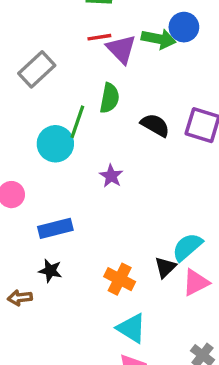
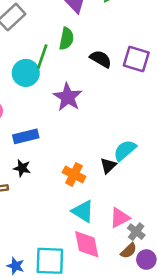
purple star: (111, 176) -> (68, 97), size x1.6
pink triangle: (196, 282) -> (120, 218), moved

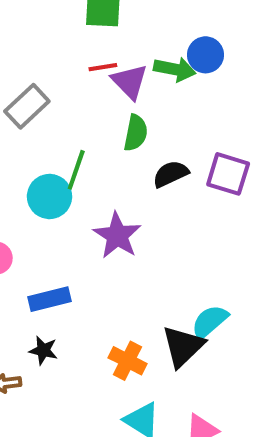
green semicircle: (66, 39) -> (136, 133), moved
black semicircle: (101, 59) -> (171, 174), turned -55
black triangle: (108, 166) -> (183, 346), size x1.6

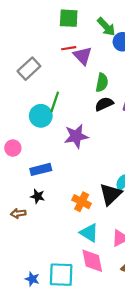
green arrow: (175, 69) -> (106, 27), moved, turned 36
green semicircle: (136, 133) -> (102, 83), moved
purple star: (117, 235) -> (76, 136), turned 30

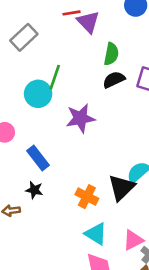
blue rectangle: (41, 169) -> (38, 158), turned 66

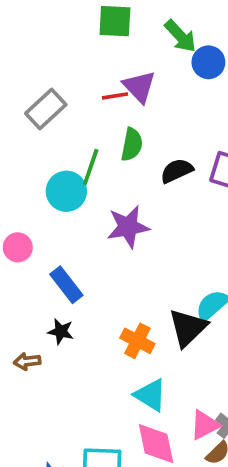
red line: (71, 13) -> (115, 96), moved
green semicircle: (111, 54) -> (132, 145), moved
pink triangle: (133, 240) -> (205, 425), moved

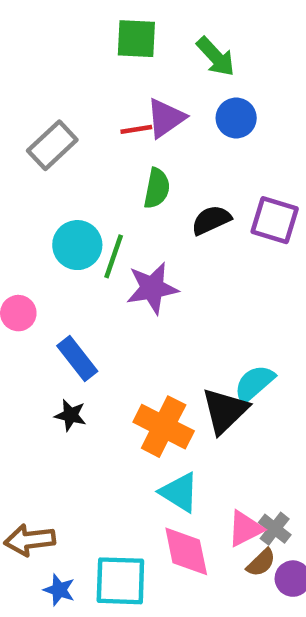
blue circle: (208, 62) -> (236, 118), moved
purple triangle: (139, 87) -> (166, 118), turned 39
green line: (91, 167) -> (114, 256), moved
orange cross: (137, 341) -> (164, 427), size x1.4
brown arrow: (27, 361) -> (30, 540), moved, size x1.5

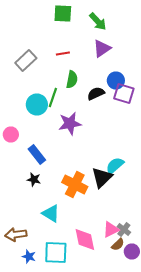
purple triangle: (166, 118) -> (102, 48), moved
blue circle: (236, 118) -> (116, 80), moved
green line: (114, 256) -> (53, 98), moved
cyan triangle: (179, 492) -> (51, 214), moved

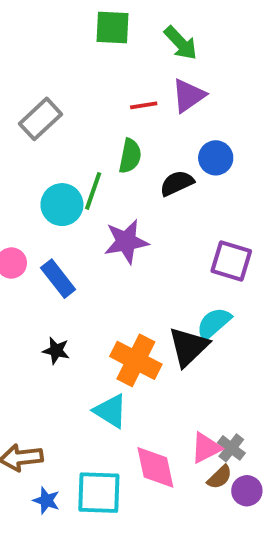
red line: (63, 54) -> (144, 105), moved
purple square: (124, 94) -> (231, 261), moved
blue rectangle: (37, 154) -> (58, 279), moved
cyan triangle: (51, 214) -> (111, 411), moved

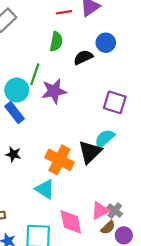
green line: (93, 191) -> (35, 74), moved
cyan circle: (62, 205) -> (17, 90), moved

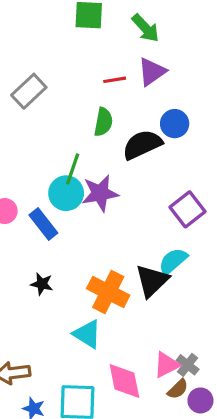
black semicircle: (83, 57) -> (142, 145), size x1.4
cyan circle: (17, 90) -> (66, 193), moved
purple square: (115, 102) -> (188, 209), turned 35

